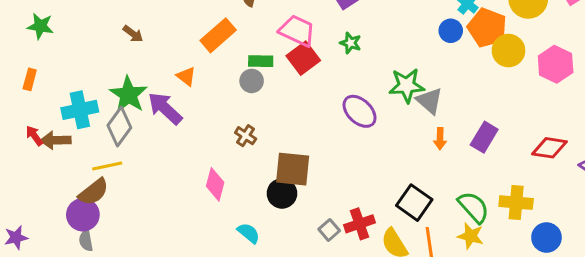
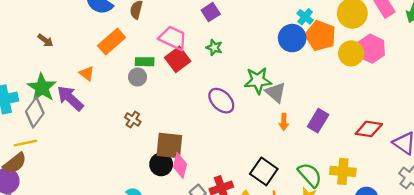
blue circle: (451, 31) -> (292, 38), size x1.5
yellow circle: (508, 51) -> (351, 53), moved
pink hexagon: (556, 64) -> (371, 49), moved
pink diamond: (215, 184) -> (180, 166), moved

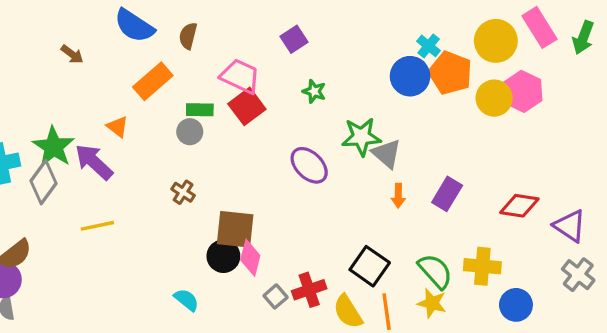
brown arrow: (45, 40) -> (72, 54), moved
green star: (214, 48) -> (314, 91), moved
yellow line: (25, 143) -> (97, 226), moved

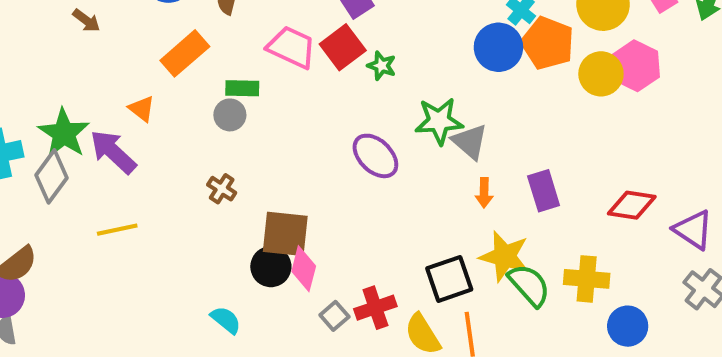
red square: (247, 106) -> (343, 47), moved
purple rectangle: (447, 194) -> (544, 191), turned -48
black square: (370, 266) -> (449, 279), turned 36
yellow star: (432, 303) -> (505, 256), moved, size x1.4

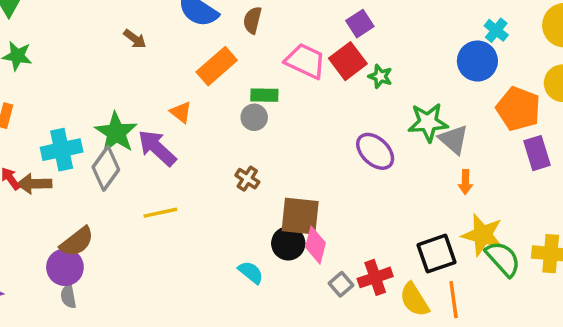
orange pentagon: (548, 43) -> (518, 109), moved
purple rectangle: (544, 191) -> (537, 153), moved
cyan semicircle: (226, 320) -> (251, 272), moved

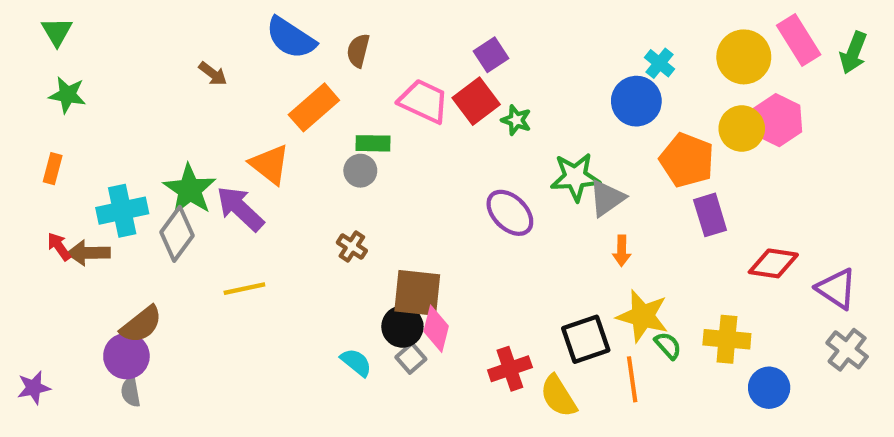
orange triangle: (181, 112) -> (270, 164), size x1.5
gray triangle: (454, 139) -> (607, 198), turned 44
green semicircle: (503, 259) -> (668, 346), size x0.6
gray square: (341, 284) -> (411, 358), moved
orange line: (454, 300) -> (632, 379), moved

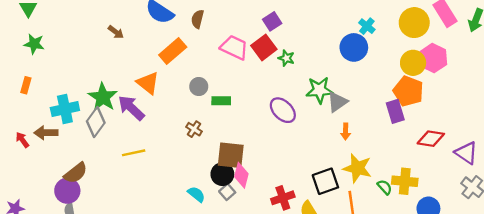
green rectangle: (373, 143) -> (221, 101), moved
orange pentagon: (687, 160) -> (408, 91), moved
red arrow: (59, 247) -> (22, 140), moved
green semicircle: (668, 346) -> (385, 187), moved

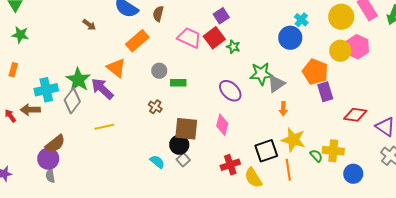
orange pentagon: (408, 91) -> (315, 72), moved
pink diamond: (241, 175) -> (222, 125), moved

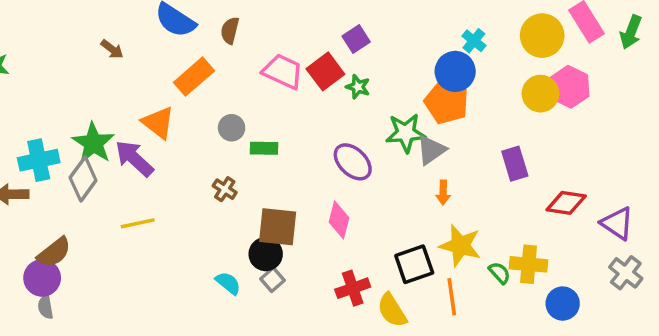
purple square: (221, 16) -> (356, 39), moved
orange pentagon: (315, 72) -> (447, 102), moved

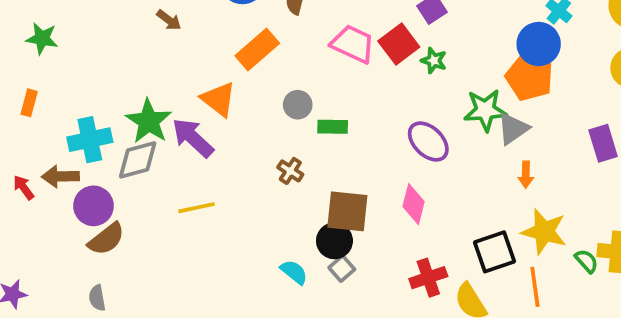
gray diamond: (83, 179) -> (138, 160), turned 39
purple circle: (42, 278) -> (93, 206), moved

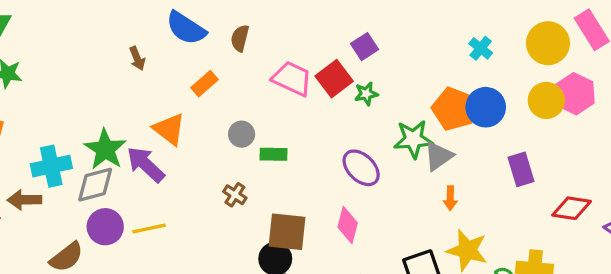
brown arrow: (169, 20) -> (137, 58), moved, turned 30
blue circle: (539, 44) -> (486, 107), moved
orange rectangle: (257, 50) -> (205, 84), size x0.7
green star: (434, 61) -> (366, 94), turned -30
purple circle: (93, 206) -> (105, 227), moved

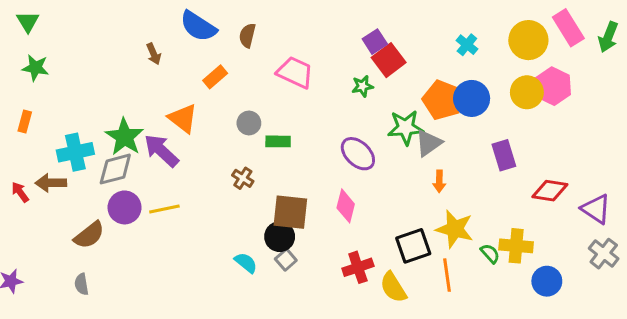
purple square: (364, 47) -> (375, 42), moved
red square: (334, 79) -> (389, 60), moved

